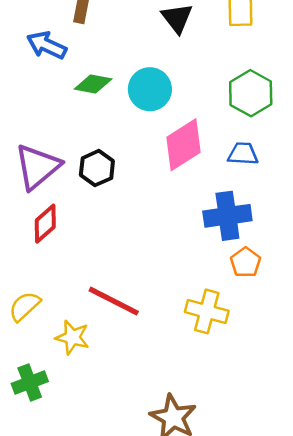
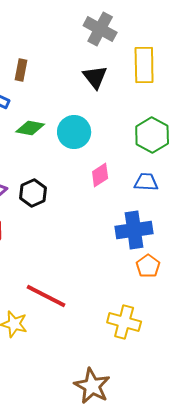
pink diamond: (183, 145) -> (100, 175), size x0.6
yellow cross: (207, 311) -> (124, 322), moved

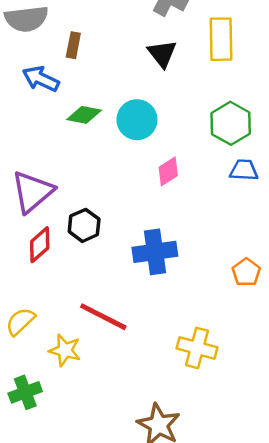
blue trapezoid: (146, 182) -> (244, 170), moved
black hexagon: (33, 193) -> (84, 225), moved
blue cross: (134, 230) -> (155, 252), moved
orange pentagon: (148, 266) -> (246, 272), moved

